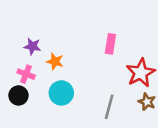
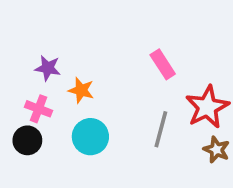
pink rectangle: (110, 44) -> (163, 64), turned -42
gray line: (109, 107) -> (161, 129), moved

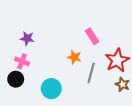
orange star: (81, 90) -> (74, 57), moved
cyan circle: (90, 137) -> (51, 89), moved

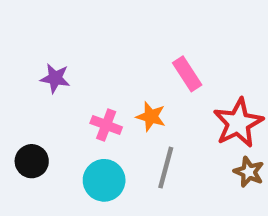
pink cross: (22, 61) -> (106, 125), moved
gray line: (91, 73) -> (166, 168), moved

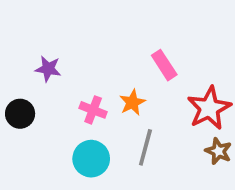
orange star: (151, 117) -> (132, 102), turned 30
black circle: (32, 161) -> (20, 114), moved

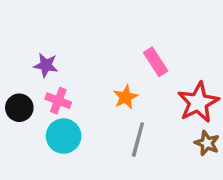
pink cross: (93, 110) -> (58, 101), moved
cyan circle: (91, 159) -> (64, 136), moved

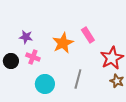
orange star: (126, 97) -> (63, 43), moved, size x1.5
cyan circle: (64, 136) -> (45, 84), moved

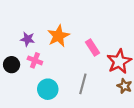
pink rectangle: (88, 35) -> (92, 48), moved
orange star: (63, 43) -> (58, 36), moved

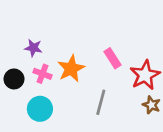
orange star: (58, 36) -> (71, 69), moved
cyan circle: (48, 89) -> (40, 109), moved

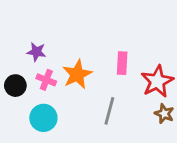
pink rectangle: (113, 58) -> (122, 63), turned 36

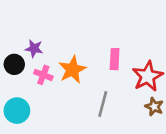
black circle: (15, 86) -> (14, 64), moved
cyan circle: (43, 118) -> (17, 111), moved

